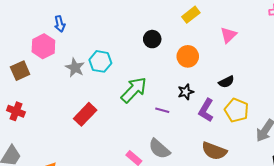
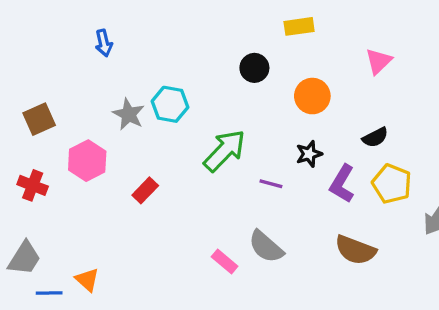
yellow rectangle: (191, 15) -> (299, 26), moved, turned 30
pink hexagon: (43, 46) -> (87, 161), moved
red rectangle: (85, 114) -> (145, 190), size x0.7

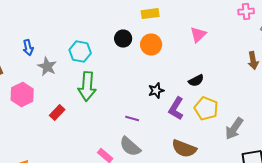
blue arrow: (104, 43) -> (28, 48), moved
orange circle: (312, 96) -> (151, 45), moved
cyan hexagon: (170, 104) -> (80, 52), moved
green arrow: (225, 151) -> (87, 87), moved, turned 140
purple line: (271, 184) -> (132, 119), moved

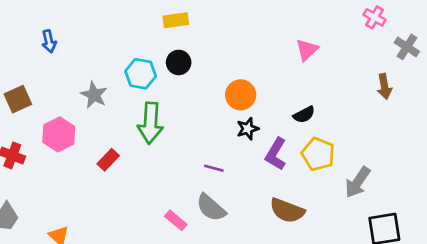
pink cross: (246, 12) -> (375, 17), turned 35
yellow rectangle: (150, 14) -> (176, 20), moved
black circle: (123, 39) -> (179, 62), moved
orange circle: (151, 45) -> (241, 95), moved
blue arrow: (28, 48) -> (49, 41), moved

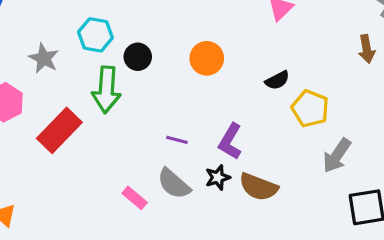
black circle: (179, 62) -> (138, 57), moved
black star: (248, 129) -> (218, 177), moved
purple L-shape: (276, 154) -> (230, 141), moved
yellow pentagon: (318, 154) -> (310, 109), moved
red rectangle: (108, 160) -> (59, 130), size x1.8

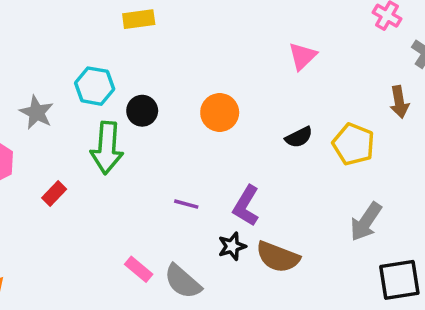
yellow pentagon: (310, 109) -> (354, 144), moved
red rectangle: (59, 130) -> (54, 193), size x0.5
gray semicircle: (174, 184) -> (183, 282), moved

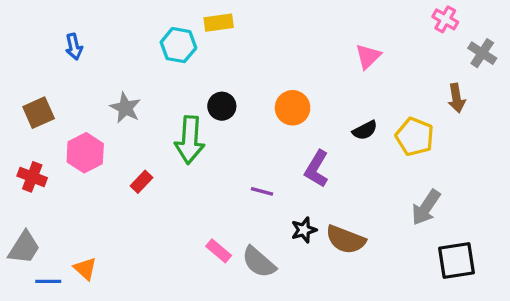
cyan hexagon: (95, 86) -> (178, 45), moved
purple L-shape: (246, 206) -> (317, 169), moved

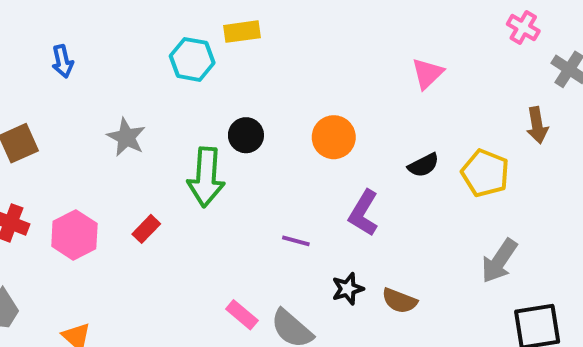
pink hexagon: (85, 153) -> (74, 235), moved
brown semicircle: (346, 240) -> (400, 301), size x0.7

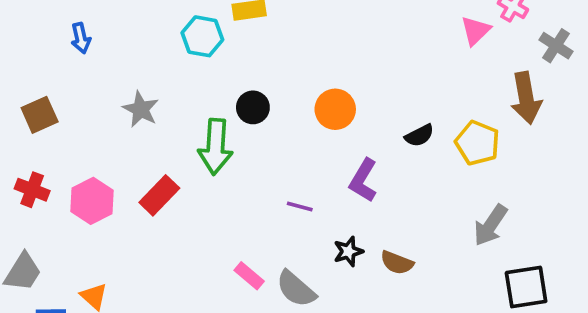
pink triangle: (427, 73) -> (476, 31), moved
brown arrow: (537, 125) -> (526, 98), size x1.5
red rectangle: (146, 229) -> (159, 195), size x1.5

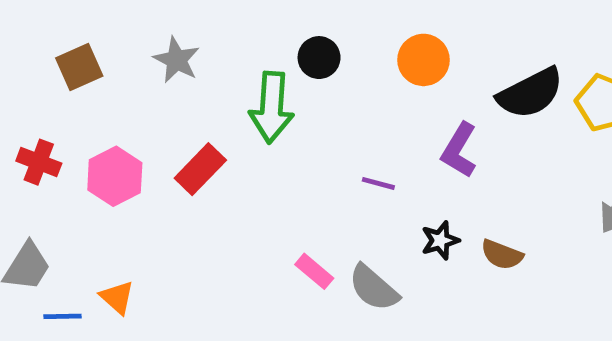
brown square: (40, 115) -> (79, 67), moved
black semicircle: (419, 135) -> (530, 93), size x1.8

